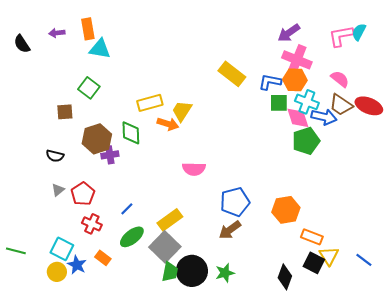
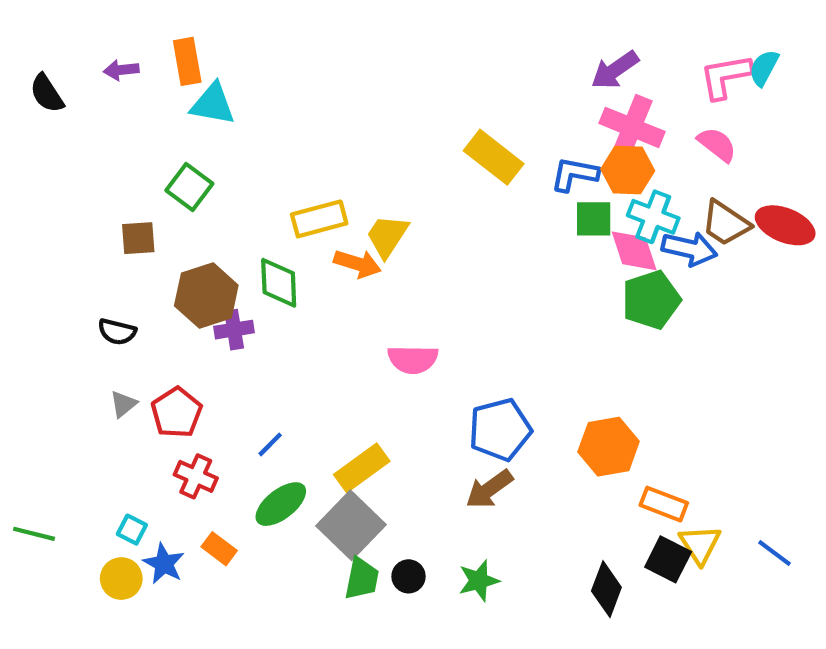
pink semicircle: (340, 79) -> (717, 144), moved
cyan square: (62, 249) -> (132, 530), size x0.6
black circle: (192, 271) -> (409, 576), size x0.5

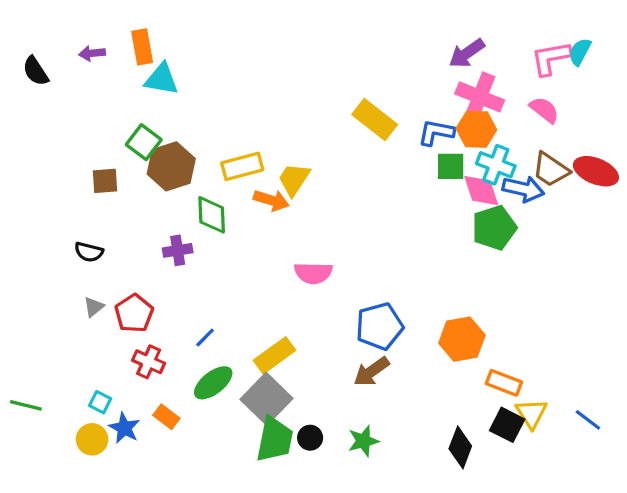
brown hexagon: (206, 296) -> (171, 166), moved
green trapezoid: (362, 579) -> (275, 439), size x1.4

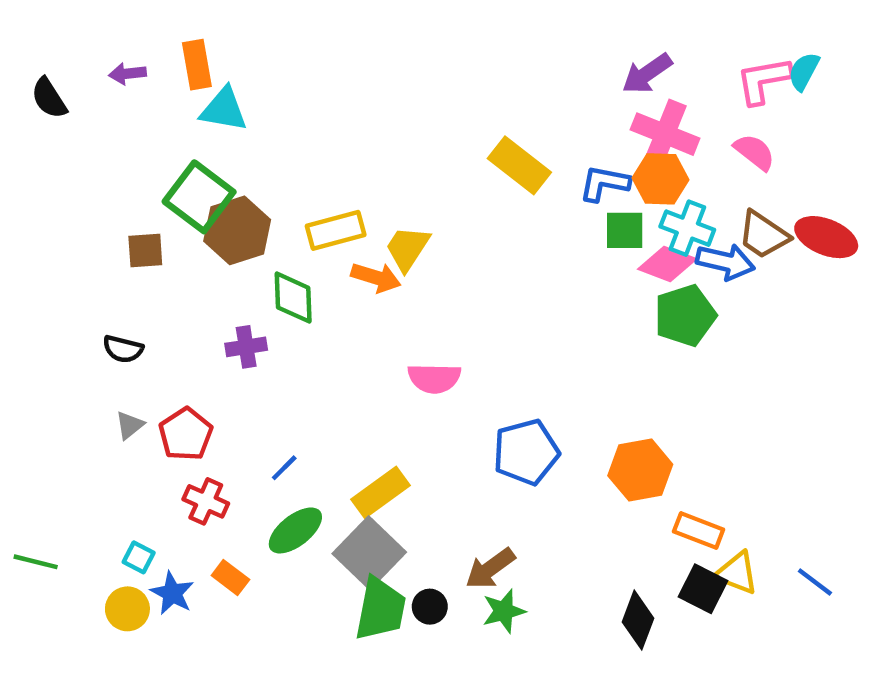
green square: (144, 142) -> (199, 197), size x1.4
pink diamond: (481, 191) -> (667, 264), turned -51
brown arrow: (371, 371) -> (490, 569), moved
yellow triangle: (531, 413) -> (737, 573), turned -36

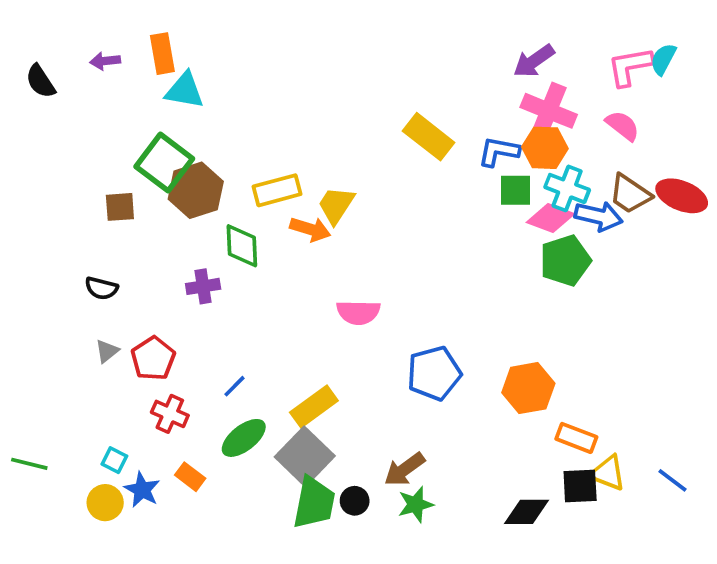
black square: (703, 589) -> (580, 486), turned -30
black diamond: (638, 620) -> (526, 512), turned 69

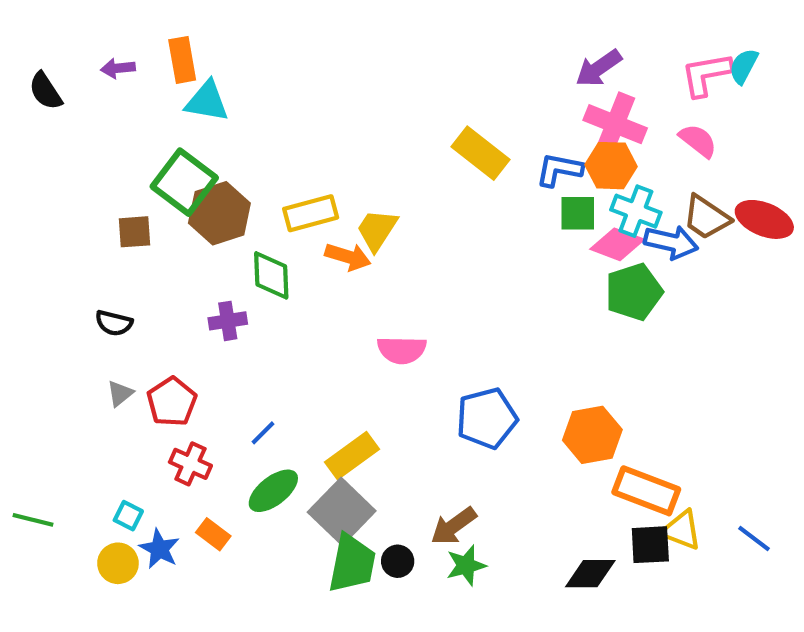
orange rectangle: (576, 438) -> (646, 491), size x1.4

